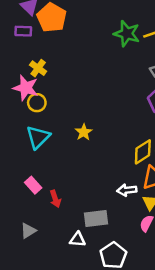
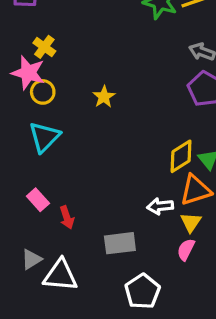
yellow star: (84, 132) -> (104, 97), moved
white triangle: (78, 239) -> (60, 275), moved, size x1.6

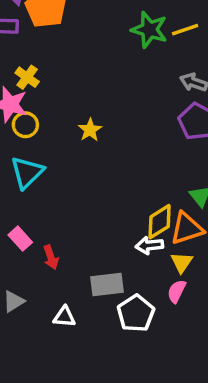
yellow diamond: (181, 156) -> (160, 222), moved
white triangle: (60, 275) -> (64, 317), moved, size x0.6
white pentagon: (142, 291) -> (136, 313), moved

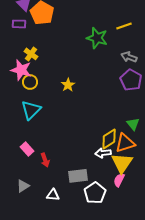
green star: (149, 30) -> (97, 38), moved
yellow triangle: (182, 262) -> (122, 163), size x1.6

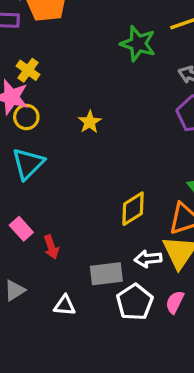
yellow diamond: (109, 139) -> (133, 209), moved
white arrow: (103, 153) -> (148, 259), moved
pink semicircle: (119, 180) -> (175, 302), moved

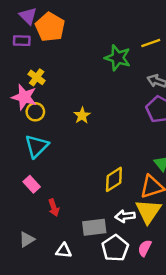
pink rectangle: (21, 229) -> (32, 184), moved

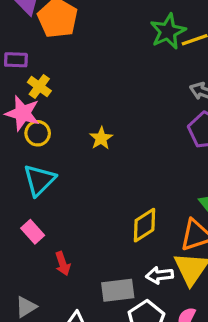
purple rectangle: (22, 41) -> (16, 60), moved
green star: (118, 58) -> (168, 31), moved, turned 30

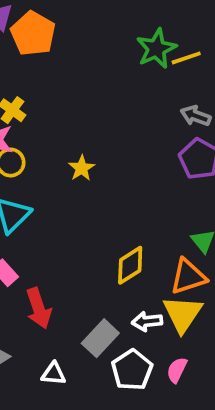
red arrow: (63, 264) -> (39, 308), size x1.5
gray rectangle: (118, 290) -> (100, 338), turned -40

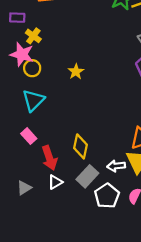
yellow diamond: (130, 265) -> (80, 146), moved, turned -45
white triangle: (54, 374) -> (55, 182), moved, turned -35

